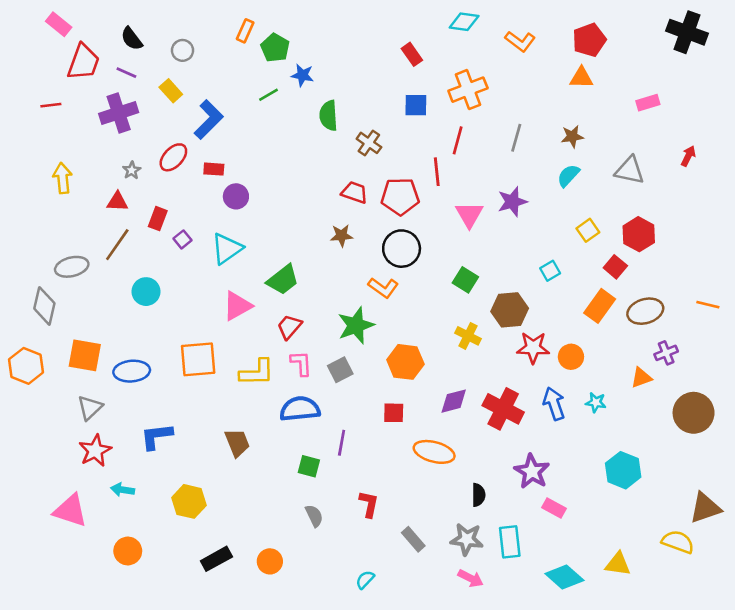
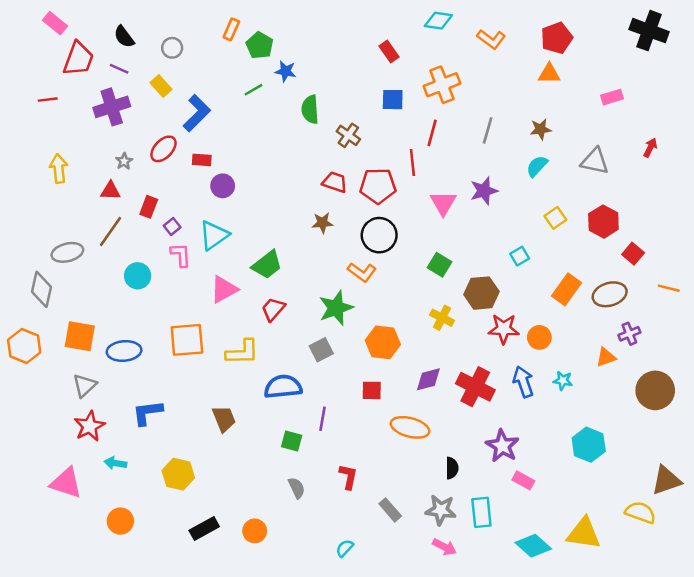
red square: (615, 267) -> (633, 254), moved
pink L-shape: (301, 363) -> (181, 255), moved
yellow triangle: (618, 564) -> (584, 533), size x1.4

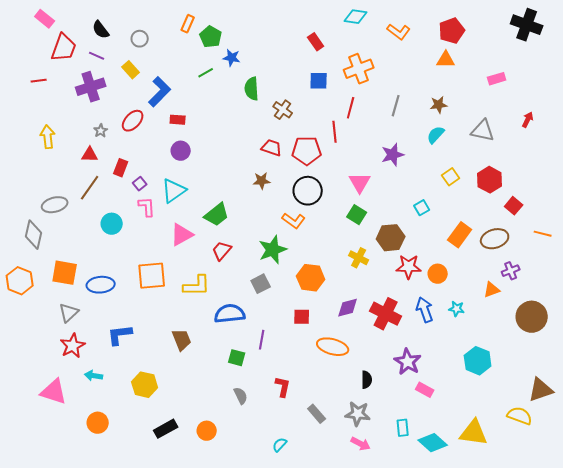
red rectangle: (202, 160) -> (178, 120), moved
pink triangle: (443, 203) -> (360, 183), moved
cyan rectangle: (481, 512) -> (403, 428), moved, size x0.7

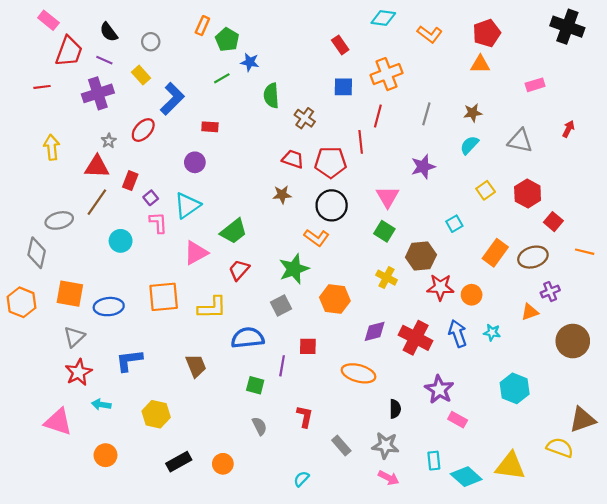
red rectangle: (178, 120) -> (210, 127), moved
red triangle: (90, 155) -> (97, 167), size x1.4
red square: (302, 317) -> (308, 346), moved

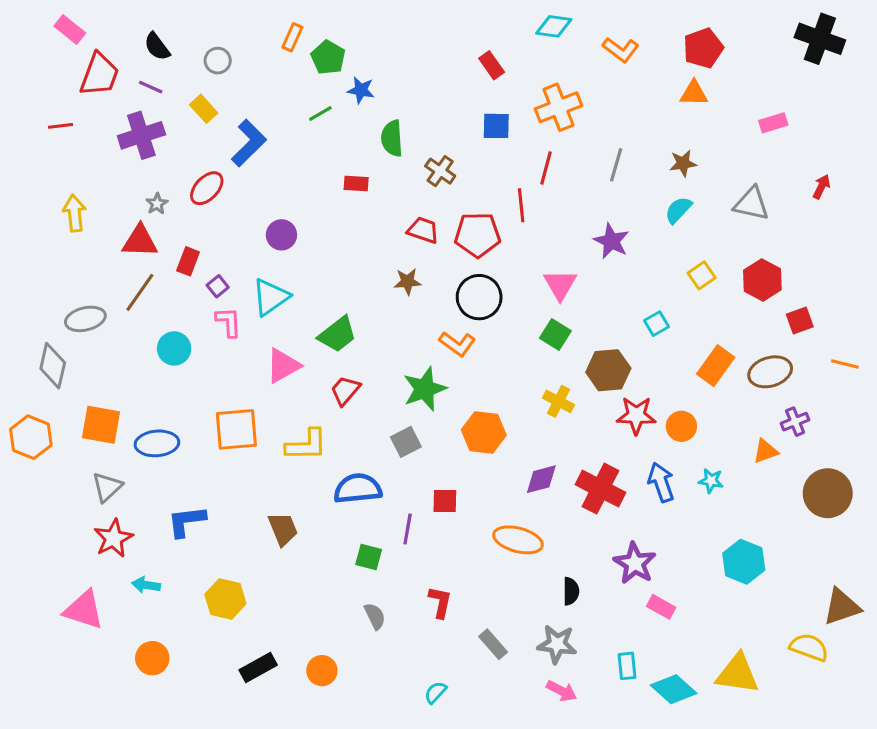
red rectangle: (210, 127) -> (356, 184), moved
purple star: (423, 167) -> (611, 241), turned -30
red square: (553, 222) -> (800, 320), turned 30

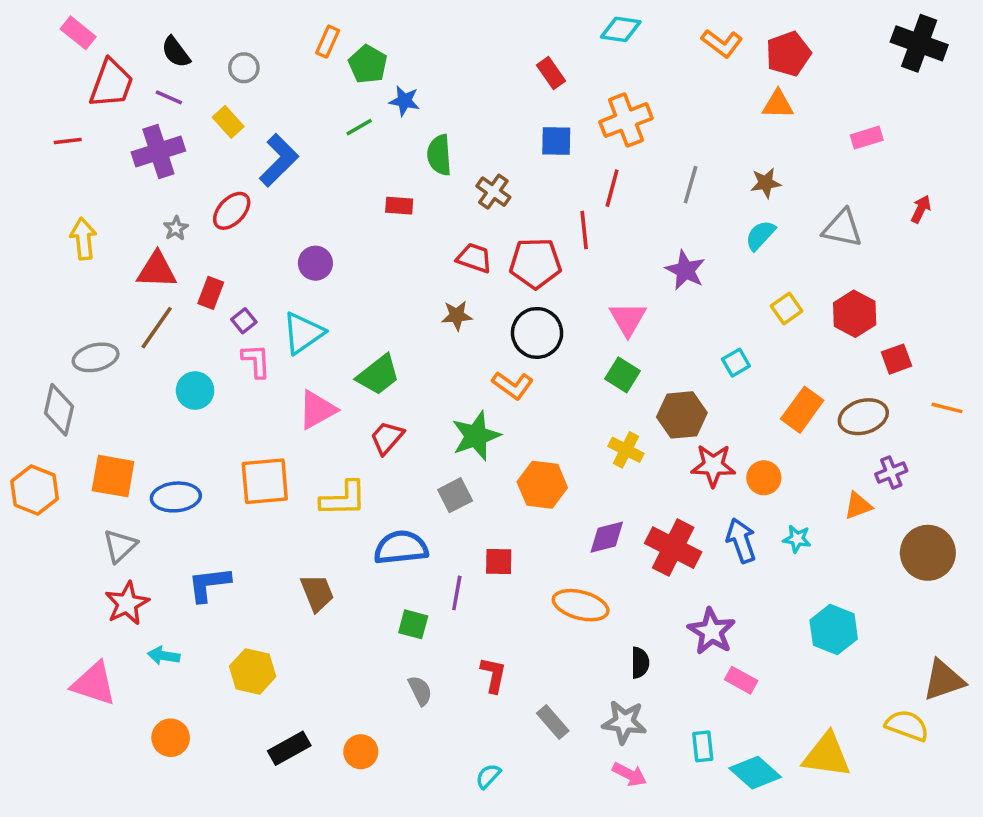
orange L-shape: (621, 50) -> (722, 43), moved

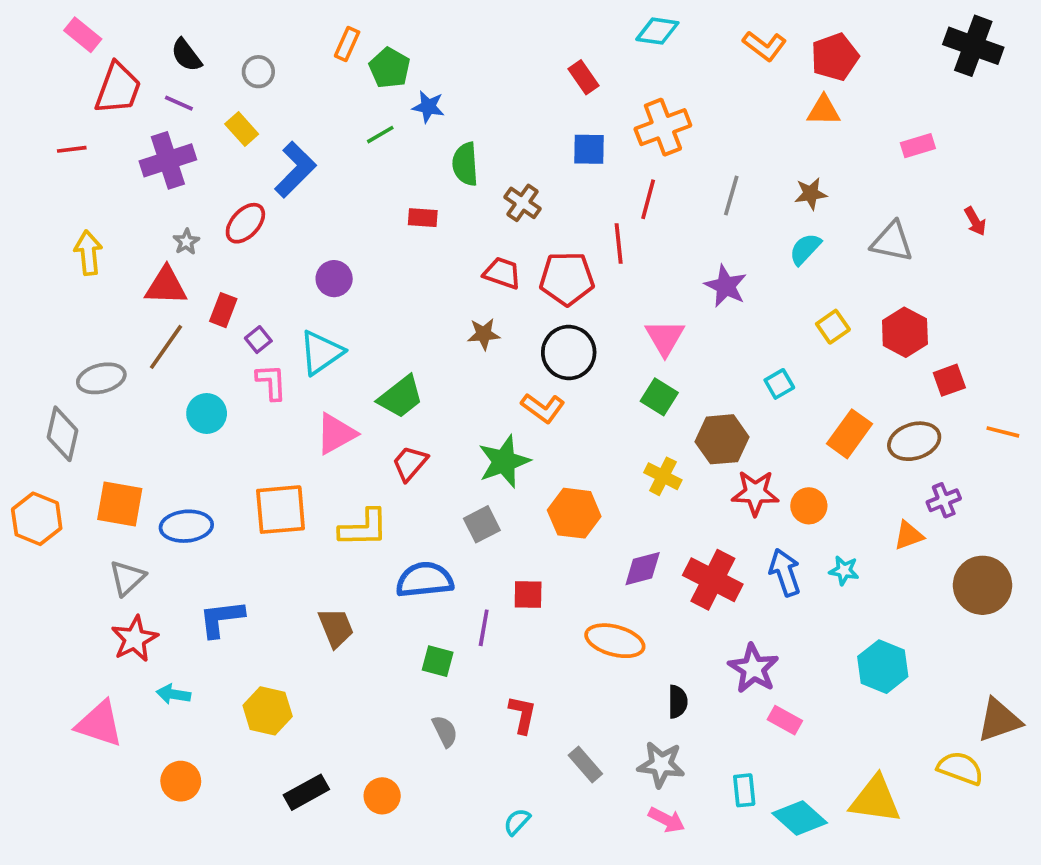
red arrow: (921, 209) -> (975, 221), turned 124

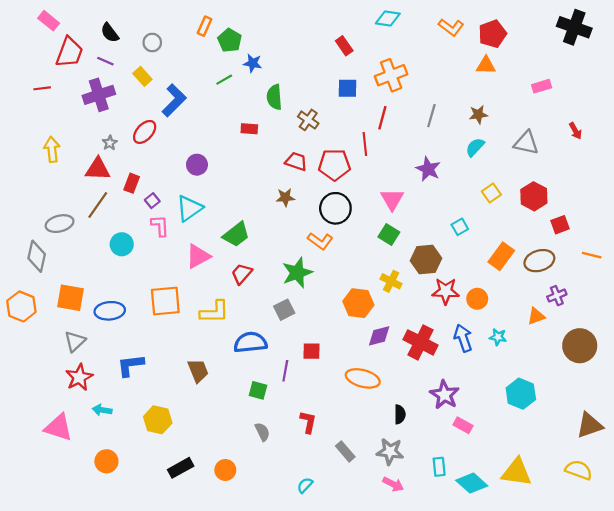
orange hexagon: (574, 513) -> (358, 303), moved
yellow semicircle: (960, 768) -> (579, 470), moved

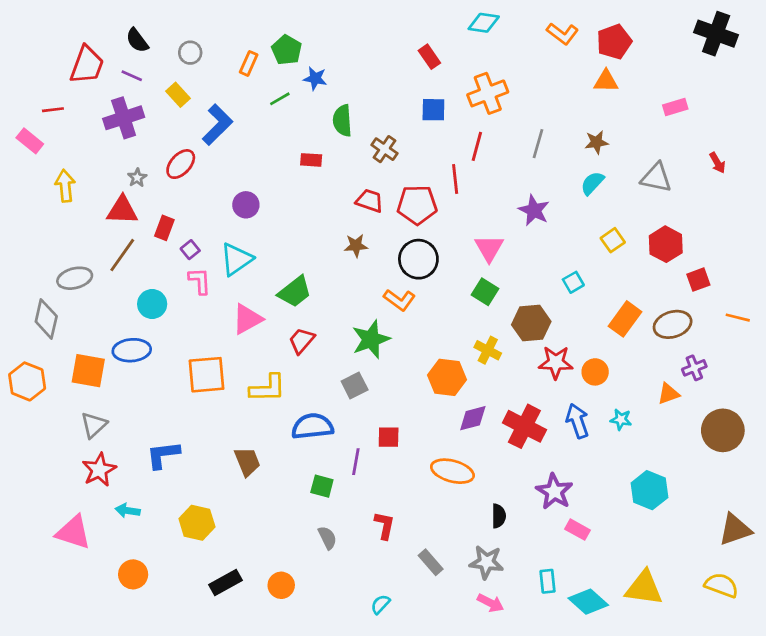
pink rectangle: (49, 21) -> (30, 141), moved
orange rectangle: (205, 26) -> (249, 63), moved
blue ellipse: (110, 311) -> (132, 350), moved

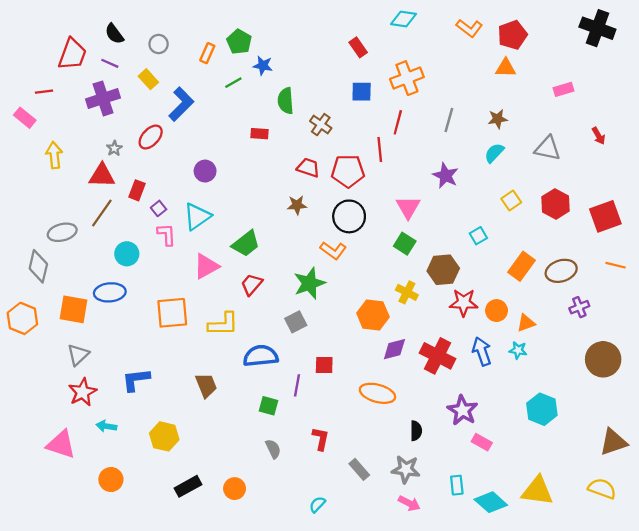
red square: (698, 280) -> (605, 216), moved, size x1.6
orange triangle: (668, 394) -> (526, 323), moved

